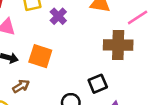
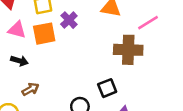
orange square: (40, 56) -> (44, 34), moved, turned -30

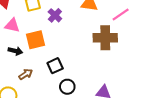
orange square: (44, 34) -> (35, 40), moved
black square: (107, 88) -> (55, 66), moved

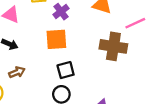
orange square: (35, 40) -> (56, 39), moved
black square: (55, 66) -> (66, 70), moved

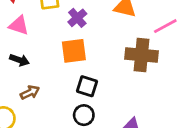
black square: (66, 70) -> (87, 86), turned 36

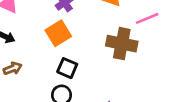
orange square: (74, 51) -> (58, 33), turned -30

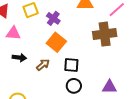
brown arrow: (13, 68) -> (43, 65), moved

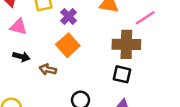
brown arrow: (43, 65) -> (48, 69), turned -136
black square: (71, 65) -> (122, 74), moved

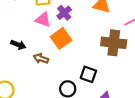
pink triangle: (18, 27) -> (43, 20), moved
black square: (122, 74) -> (88, 74), moved

